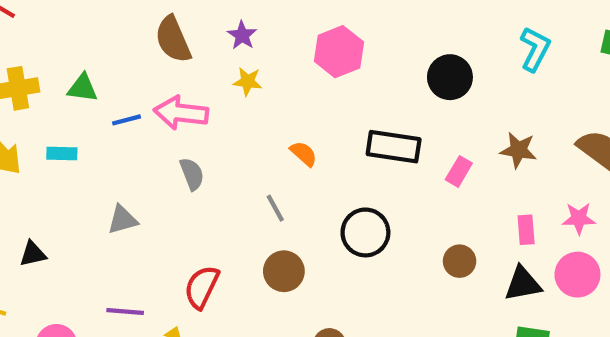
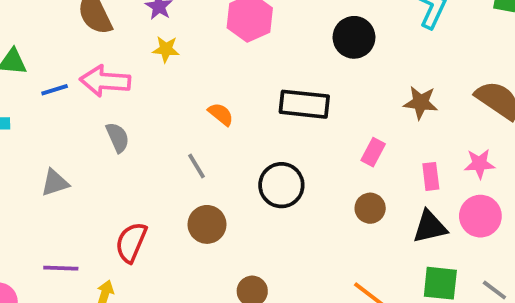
pink rectangle: (459, 171) -> (373, 152), moved

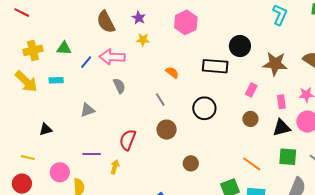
black circle: (354, 37) -> (240, 46), moved
blue line: (55, 90) -> (86, 62), turned -32
brown star: (421, 103) -> (275, 64), size x1.4

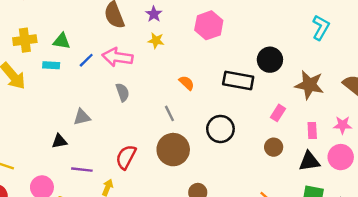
cyan rectangle: (56, 80) -> (51, 65), moved
black triangle: (46, 129) -> (59, 141), moved
brown circle: (167, 130) -> (173, 150), size x1.4

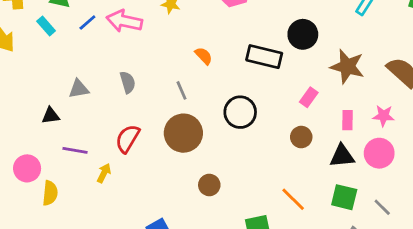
cyan rectangle: (51, 65) -> (46, 26), turned 42
gray semicircle: (123, 92) -> (128, 82), moved

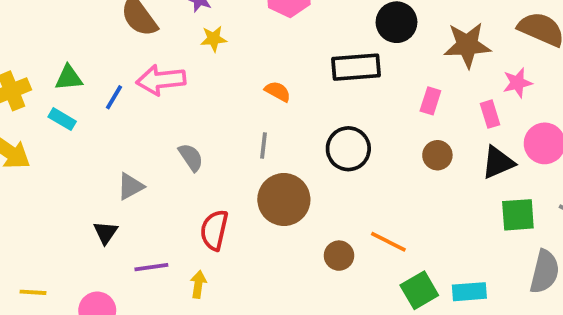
gray line: (181, 90) -> (264, 145), turned 48
black triangle: (51, 116) -> (106, 233), turned -30
pink star: (383, 116) -> (517, 83), moved
orange line: (293, 199) -> (388, 242), moved

